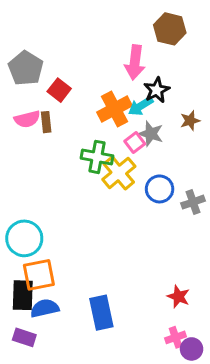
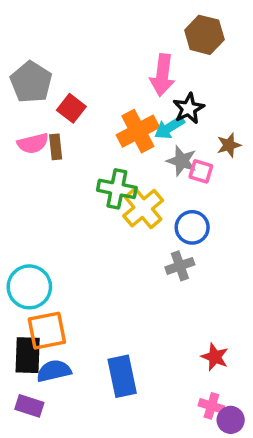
pink square: (135, 142) -> (201, 171), moved, turned -36
gray cross: (193, 202) -> (180, 266), moved
pink cross: (176, 337) -> (211, 406), turned 36

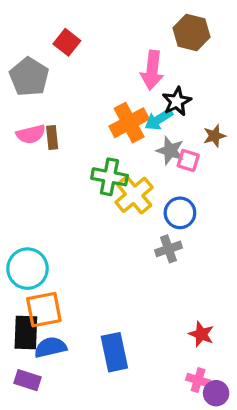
red square: (71, 108) -> (67, 42), moved

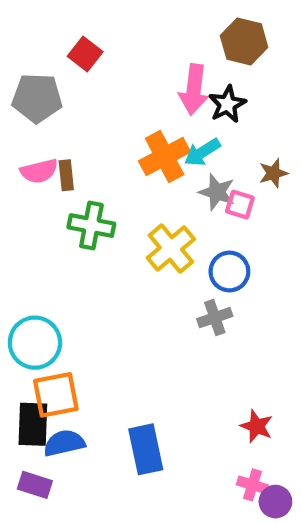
gray pentagon: (29, 77) -> (37, 98), turned -30
black star: (177, 101) -> (227, 104), moved
green cross: (109, 177) -> (91, 226), moved

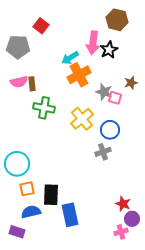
cyan arrow: (202, 152) -> (70, 58), moved
orange square: (56, 395) -> (27, 189), size x0.7
black rectangle: (33, 424) -> (51, 195), moved
pink cross: (252, 485) -> (121, 232), turned -32
purple circle: (275, 502) -> (132, 219), moved

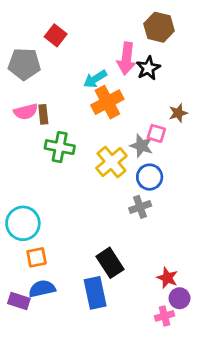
gray star: (104, 92) -> (141, 146), moved
black rectangle: (51, 195) -> (110, 263), moved, turned -35
purple rectangle: (17, 232) -> (19, 301), moved

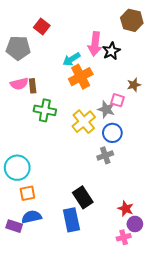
brown hexagon: (159, 27) -> (132, 20), moved

